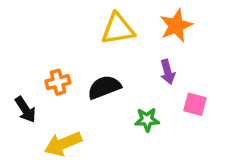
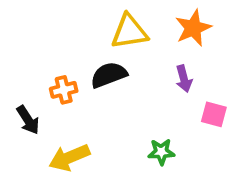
black semicircle: (104, 87) -> (109, 75), moved
green star: (147, 120) -> (161, 152), moved

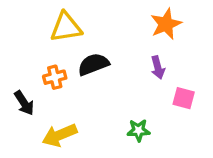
yellow triangle: (129, 32) -> (66, 27), moved

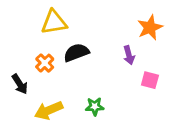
orange star: (166, 24) -> (150, 27), moved
orange cross: (55, 77) -> (45, 63), turned -30
green star: (138, 130) -> (95, 106), moved

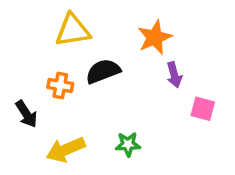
orange star: (150, 27) -> (155, 37), moved
orange cross: (45, 63) -> (60, 86), turned -36

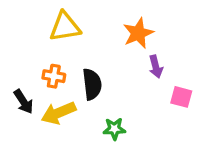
black semicircle: (103, 71) -> (92, 84), moved, turned 104
yellow arrow: (66, 150) -> (59, 113), moved

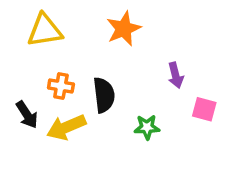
yellow triangle: (65, 27) -> (45, 30), moved
orange star: (138, 33) -> (124, 29), moved
green star: (114, 129) -> (147, 127), moved

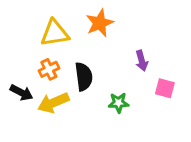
yellow triangle: (45, 30) -> (55, 33), moved
orange cross: (61, 86) -> (49, 69), turned -36
black arrow: (27, 115) -> (21, 93), turned -30

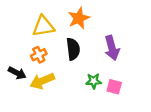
purple arrow: (142, 61) -> (112, 48), size x1.5
black semicircle: (84, 77) -> (73, 49), moved
pink square: (165, 88) -> (114, 87), moved

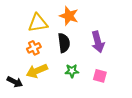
orange star: (79, 18) -> (69, 16), turned -30
black arrow: (17, 73) -> (15, 82), moved
green star: (94, 81) -> (72, 71), moved

